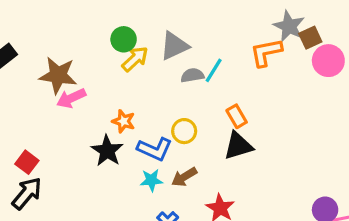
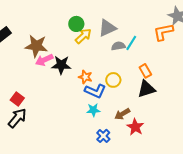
orange star: (124, 121) -> (85, 77), moved
black star: (107, 151) -> (61, 65), moved, turned -30
brown arrow: (184, 177) -> (122, 114), moved

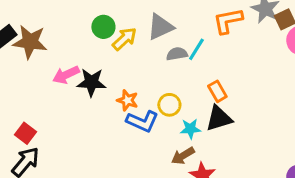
green circle: (76, 24) -> (103, 27), moved
orange L-shape: (163, 32) -> (228, 21), moved
brown star: (36, 46) -> (30, 42), moved
cyan star: (93, 110) -> (190, 129), moved

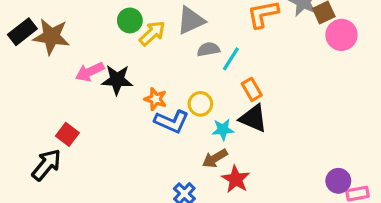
cyan line: (196, 49) -> (231, 59), moved
black triangle: (219, 118) -> (253, 118), turned 40
red square: (26, 133) -> (67, 134), moved

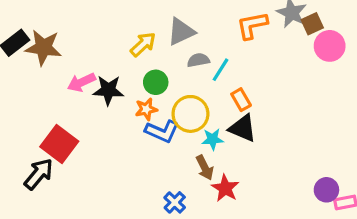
green circle: (130, 20) -> (156, 82), moved
orange star: (156, 99) -> (146, 109), turned -30
yellow circle: (200, 104) -> (190, 114), size x1.5
red square: (67, 134) -> (59, 144), size x1.6
brown arrow: (215, 158) -> (205, 168), turned -85

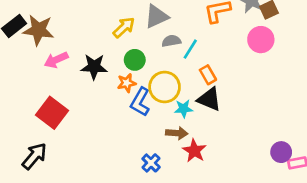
pink circle: (330, 46) -> (261, 40), moved
pink arrow: (81, 82) -> (56, 60), moved
blue L-shape: (162, 131) -> (140, 102), turned 96
brown arrow: (205, 168) -> (177, 133), turned -60
black arrow: (39, 174) -> (34, 156), moved

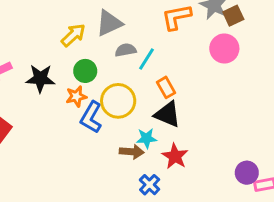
cyan star: (184, 109) -> (147, 138), moved
red star: (194, 151) -> (175, 156), moved
blue cross: (151, 163) -> (150, 185), moved

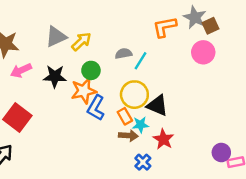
gray triangle: (109, 23) -> (56, 37), moved
orange rectangle: (166, 87) -> (125, 116), moved
orange star: (76, 96) -> (84, 91), size x1.5
yellow circle: (118, 101) -> (134, 95), moved

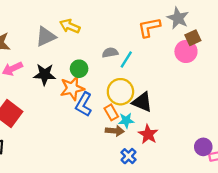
brown square: (210, 26) -> (193, 38), moved
yellow arrow: (81, 41) -> (70, 26), moved, turned -114

